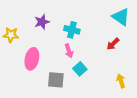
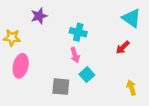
purple star: (42, 22) -> (39, 16), moved
pink ellipse: (32, 59) -> (21, 66), moved

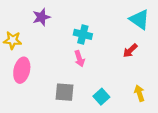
cyan square: (87, 75) -> (101, 97), moved

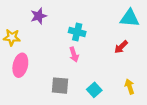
cyan triangle: (139, 19) -> (130, 18), turned -30

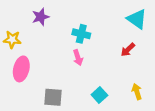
cyan triangle: (130, 18) -> (137, 19), turned 30
gray square: (60, 86) -> (53, 97), moved

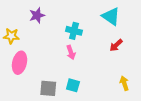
cyan triangle: (137, 19) -> (111, 16), moved
cyan square: (99, 95) -> (73, 85), moved, turned -32

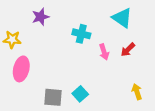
pink arrow: (71, 52) -> (104, 52), moved
cyan square: (73, 85) -> (80, 94), turned 32

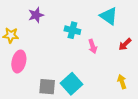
red arrow: (128, 50) -> (125, 44), moved
cyan square: (80, 94) -> (71, 84), size x1.5

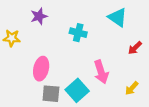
pink arrow: (93, 46) -> (101, 72), moved, size x1.5
pink ellipse: (19, 61) -> (41, 69), moved
yellow arrow: (122, 82) -> (132, 88), turned -120

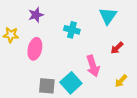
cyan triangle: (117, 17) -> (108, 16), turned 30
red arrow: (135, 48) -> (117, 48), moved
pink ellipse: (41, 69) -> (35, 49), moved

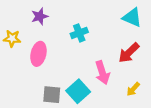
cyan triangle: (108, 16) -> (132, 18), moved, turned -42
cyan cross: (72, 30) -> (79, 33), turned -35
red arrow: (117, 48) -> (129, 53), size x1.5

